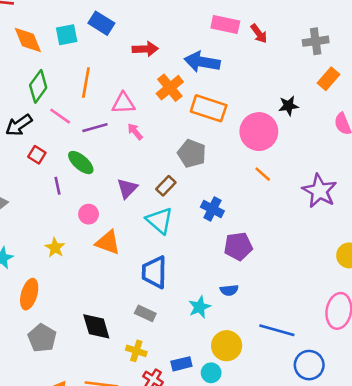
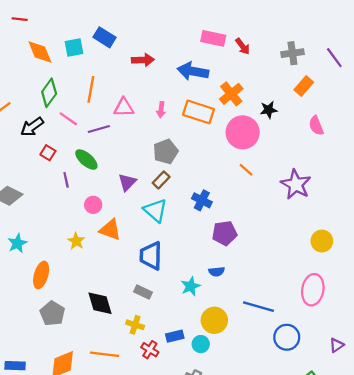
orange cross: (170, 88) -> (231, 94), moved
pink arrow: (135, 132) -> (161, 110), moved, turned -133
gray pentagon: (192, 153) -> (166, 152), moved, turned 30
yellow star: (55, 248) -> (76, 241), moved

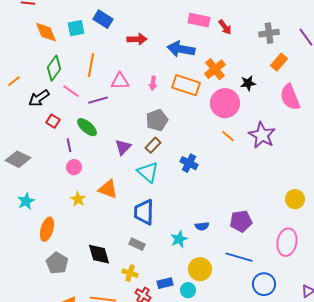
pink semicircle: (316, 126) -> (290, 97), size x1.5
purple star: (296, 184) -> (262, 135), moved
pink circle: (93, 205) -> (74, 167), moved
purple pentagon: (224, 233) -> (241, 221), moved

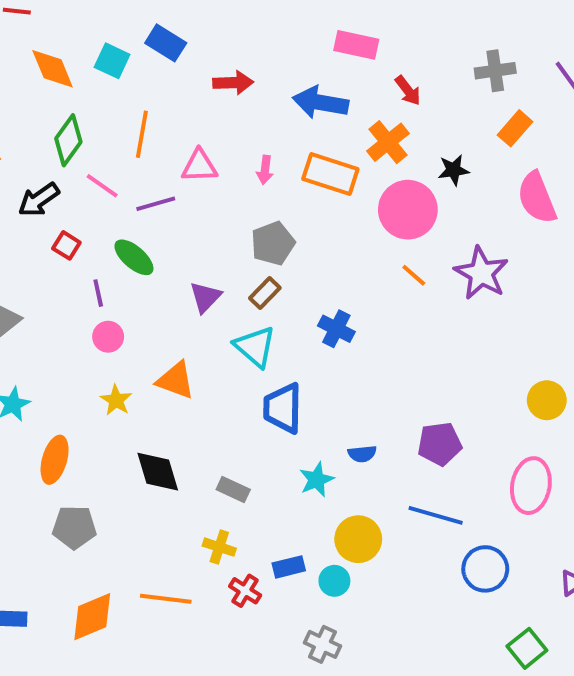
red arrow: (225, 27) -> (408, 91), moved
cyan square: (76, 28) -> (112, 61), turned 36
blue trapezoid: (144, 212) -> (283, 408), moved
black diamond: (99, 254) -> (158, 472), moved
gray pentagon: (57, 263) -> (74, 527), turned -30

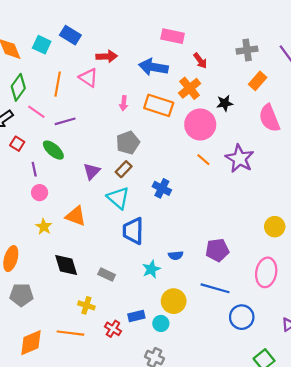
pink triangle: (199, 166) -> (88, 78), moved, turned 36
yellow cross: (219, 547) -> (86, 305), moved

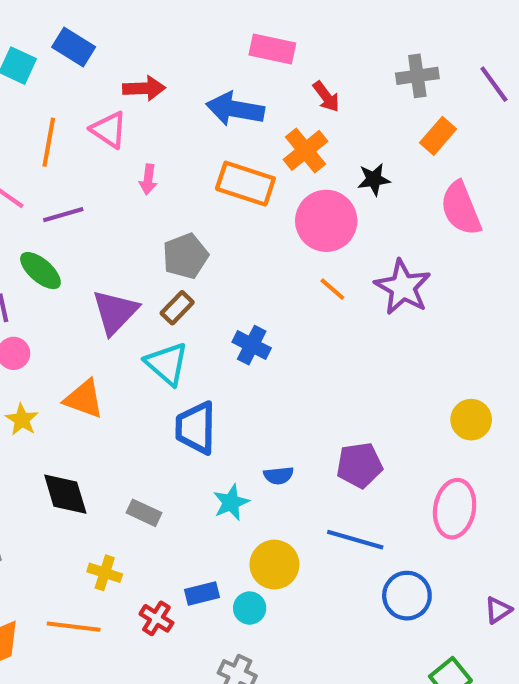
pink arrow: (124, 103) -> (148, 179), moved
purple triangle: (92, 171) -> (115, 312), size x1.4

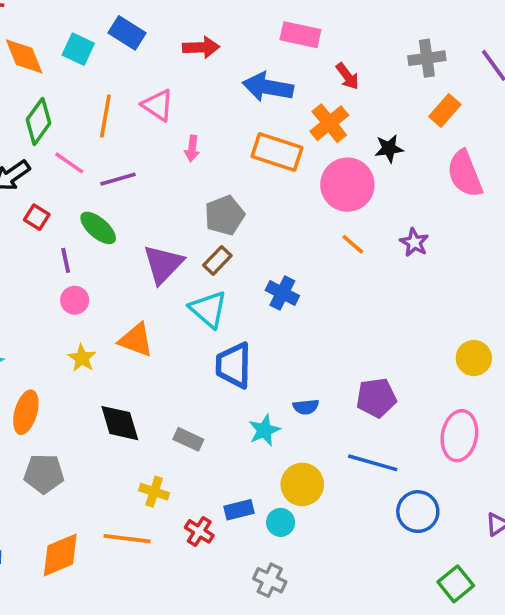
red arrow: (144, 88) -> (201, 47), moved
purple star: (403, 287) -> (414, 242), size x0.6

